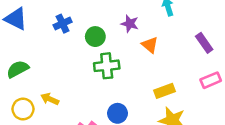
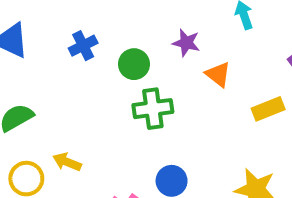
yellow rectangle: (165, 91) -> (268, 109), moved

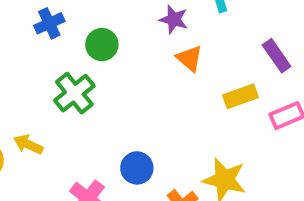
purple star: (186, 43) -> (174, 19), moved
green cross: (153, 109) -> (74, 93), moved, turned -33

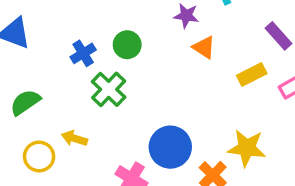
blue cross: (49, 23) -> (83, 53), moved
blue circle: (137, 168) -> (170, 147), size x1.5

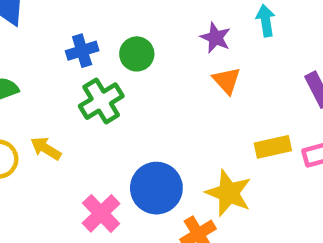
yellow rectangle: (252, 75) -> (273, 147), moved
yellow star: (247, 148) -> (229, 193), moved

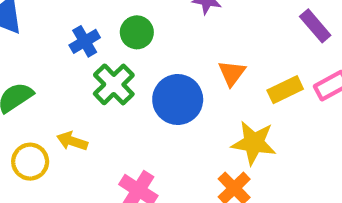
orange triangle: (227, 81) -> (232, 73), moved, turned 32
blue circle: (156, 188) -> (178, 100), moved

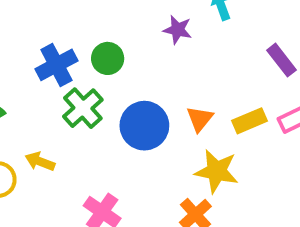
blue cross: (85, 41) -> (56, 65), size x1.4
orange triangle: (232, 73) -> (200, 119), moved

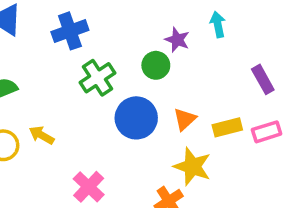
green circle: (108, 58) -> (156, 65), moved
blue cross: (56, 65) -> (70, 31), moved
green cross: (83, 108) -> (97, 78), moved

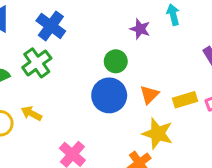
blue cross: (70, 31) -> (51, 26), turned -32
green circle: (156, 65) -> (116, 61), moved
green cross: (97, 78) -> (37, 63), moved

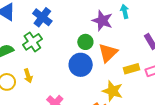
purple star: (140, 29) -> (102, 21), size x1.5
orange triangle: (149, 95) -> (108, 53), moved, size x1.5
yellow arrow: (31, 113) -> (28, 76), turned -136

